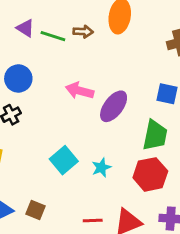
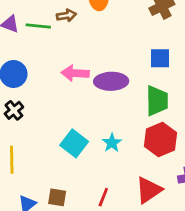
purple ellipse: (114, 106) -> (111, 81), turned 64
red line: (93, 221) -> (103, 197), moved, turned -54

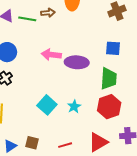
red line: (103, 197) -> (65, 145), turned 48

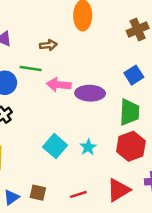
brown arrow: (48, 13) -> (48, 45), moved
green line: (27, 19) -> (31, 69), moved
blue square: (113, 48) -> (134, 75), turned -35

